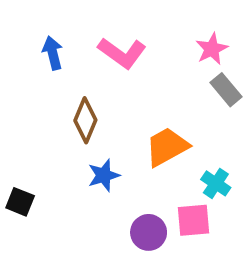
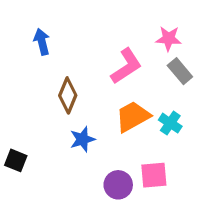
pink star: (212, 49) -> (169, 39), turned 30
pink L-shape: (122, 53) -> (126, 66), moved, turned -69
cyan cross: (216, 183) -> (170, 123), moved

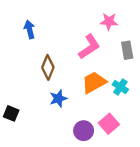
pink star: (169, 39) -> (109, 21), moved
gray rectangle: (180, 71) -> (127, 50), turned 30
pink square: (154, 175) -> (109, 124), turned -36

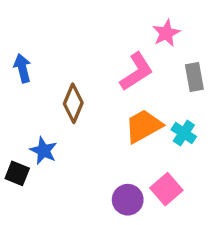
pink star: (109, 21) -> (166, 33), turned -30
blue arrow: (30, 30) -> (22, 68), moved
blue star: (58, 98) -> (44, 151), moved, turned -30

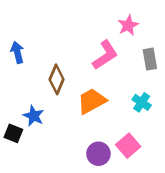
orange trapezoid: (143, 126) -> (92, 101), moved

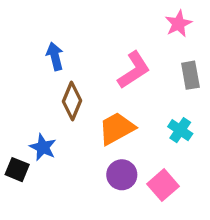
pink star: (128, 25) -> (178, 24), moved
blue arrow: (17, 52) -> (55, 56), moved
purple circle: (98, 154) -> (122, 175), moved

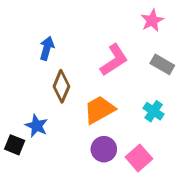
blue arrow: (55, 56) -> (47, 48), turned 30
gray rectangle: (190, 75) -> (162, 64), turned -50

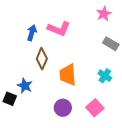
pink L-shape: (114, 60) -> (59, 29), moved, turned 55
orange trapezoid: (99, 110) -> (68, 75), turned -65
purple circle: (104, 149) -> (63, 108), moved

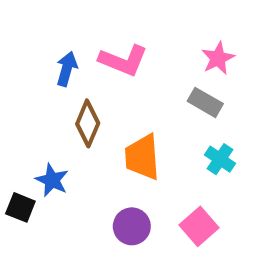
pink star: (104, 14) -> (218, 58), moved
gray rectangle: (111, 44) -> (205, 102), moved

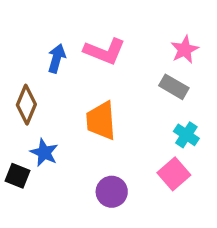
brown diamond: (88, 123) -> (26, 105), moved
orange trapezoid: (142, 157) -> (101, 121), moved
pink square: (199, 226) -> (174, 174), moved

